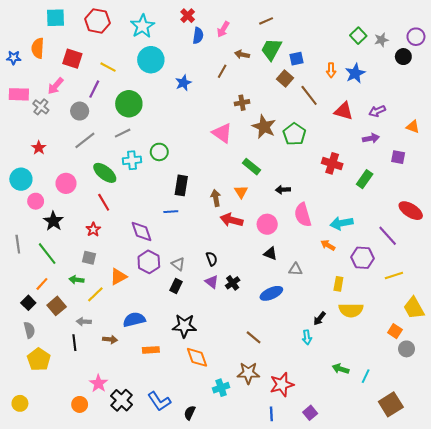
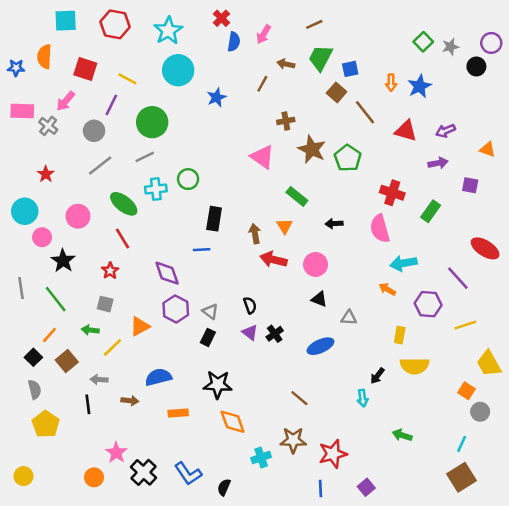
pink semicircle: (303, 215) -> (380, 229), moved
cyan line: (366, 376) -> (462, 444), moved

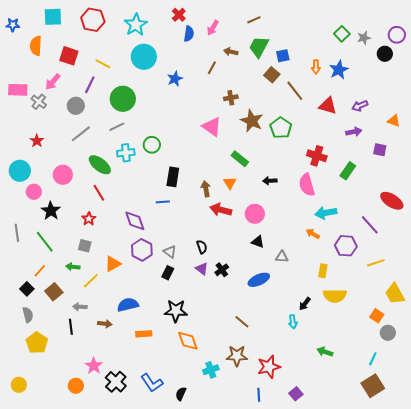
blue star: (16, 68) -> (13, 25), moved

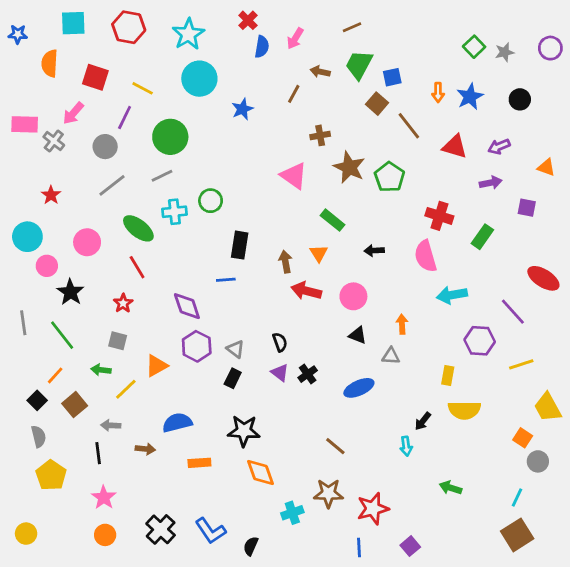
black circle: (385, 54) -> (520, 99), moved
orange arrow: (313, 234) -> (402, 324), moved, turned 56
pink star: (94, 366) -> (104, 497), moved

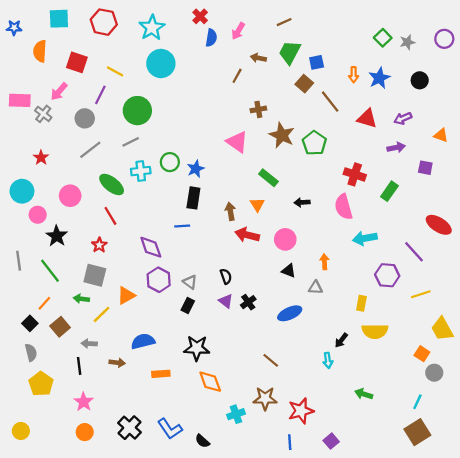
blue star: (242, 109) -> (196, 169), moved
gray square: (118, 341) -> (95, 275), size x1.5
black semicircle: (251, 546) -> (202, 441), turned -72

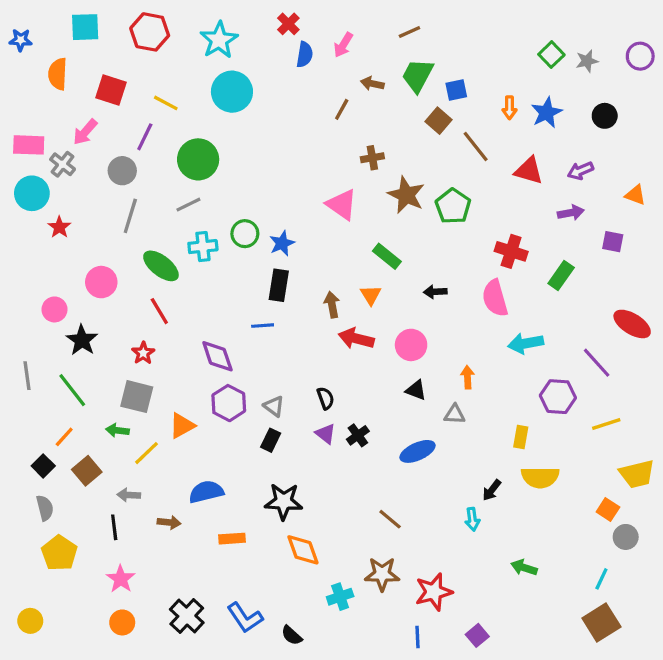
gray line: (90, 150) -> (130, 216), turned -35
cyan circle: (22, 191) -> (32, 193), moved
yellow trapezoid: (442, 329) -> (637, 474), turned -75

